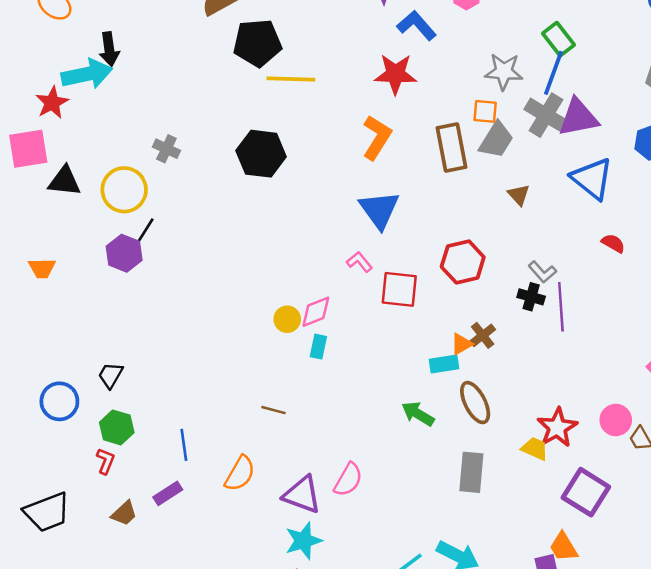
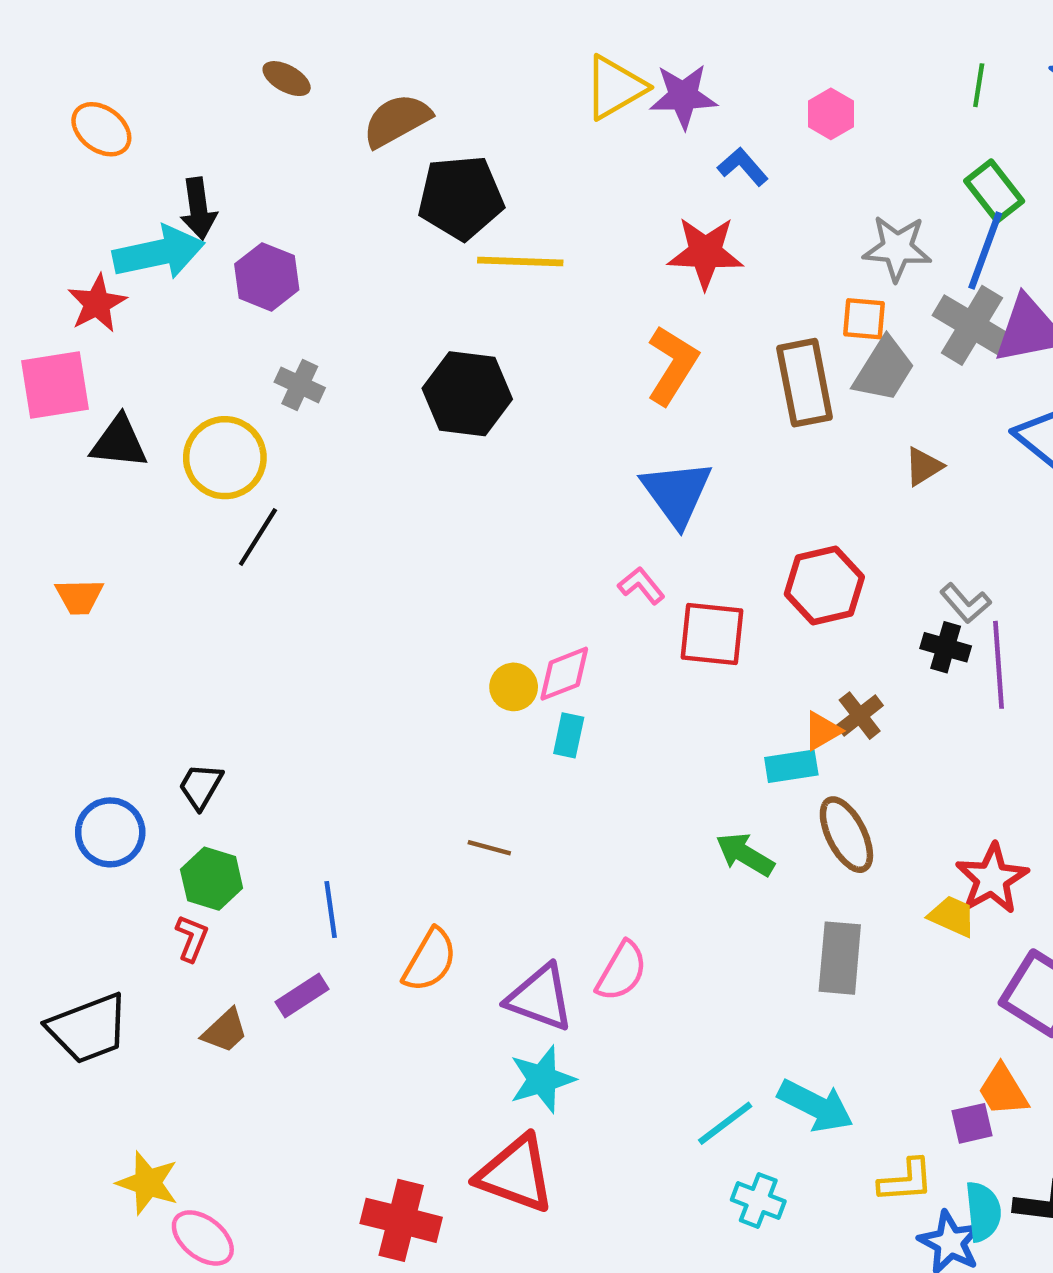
blue L-shape: (417, 25) -> (743, 167), size x0.7
brown triangle: (519, 195) -> (924, 466), turned 40
purple hexagon: (124, 253) -> (267, 277), moved

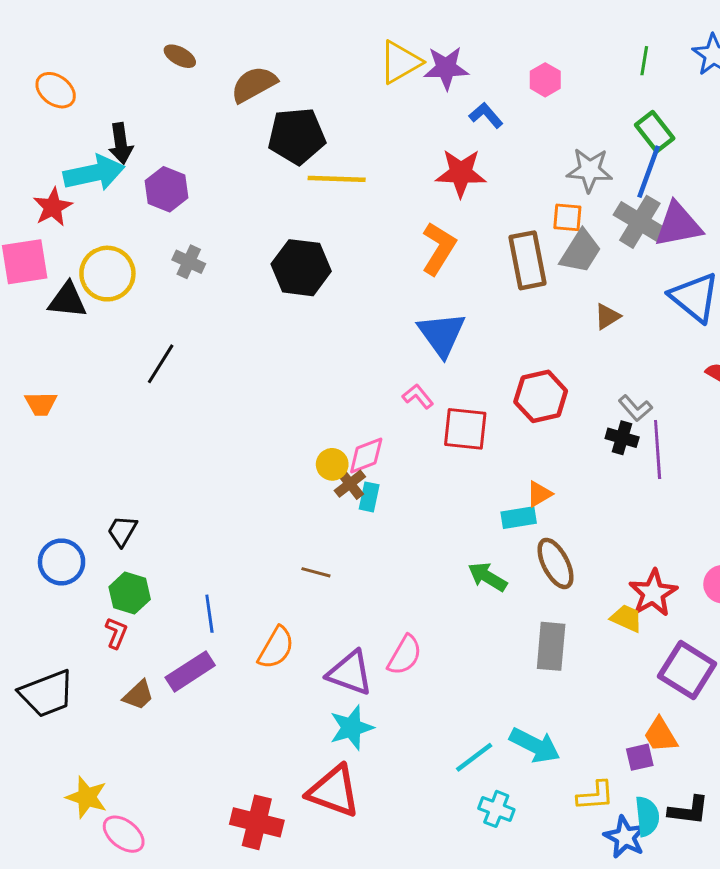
yellow circle: (225, 458) -> (107, 274), moved
brown cross: (860, 716) -> (350, 484), moved
purple rectangle: (302, 995) -> (190, 671), size x1.4

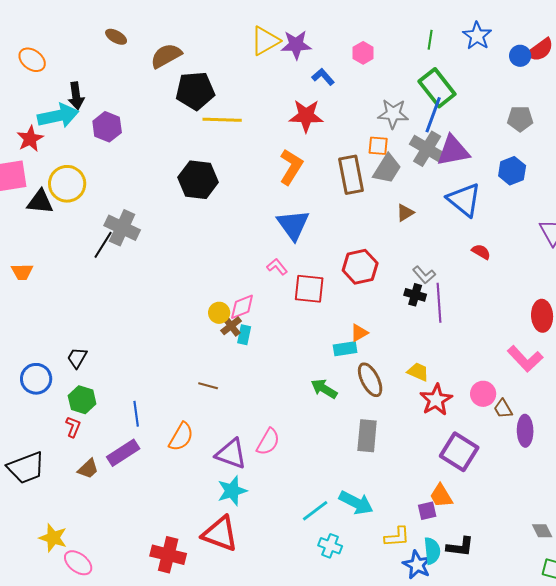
green rectangle: (655, 132) -> (437, 88), size x1.4
gray cross: (189, 262) -> (122, 228), moved, size x1.6
yellow trapezoid: (626, 618) -> (418, 372), moved

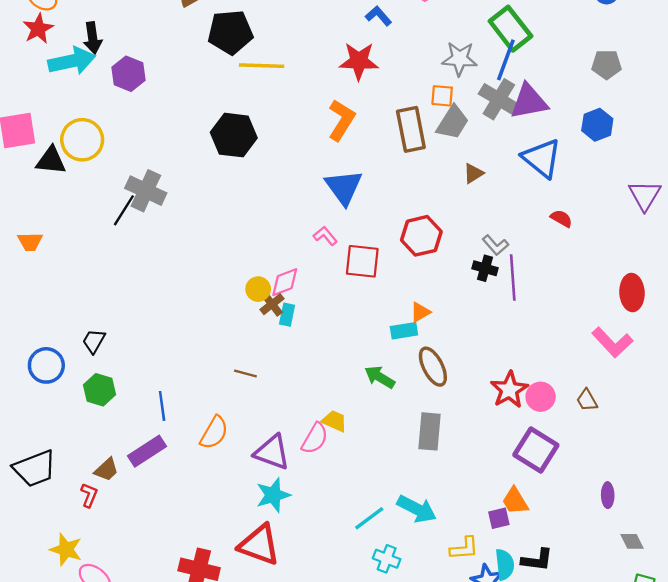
red star: (30, 139) -> (38, 29), moved
yellow trapezoid: (418, 372) -> (335, 421), moved
pink circle: (483, 394) -> (541, 397), moved
red L-shape: (73, 427) -> (89, 495), moved
purple ellipse: (525, 431) -> (608, 495), moved, size x0.7

